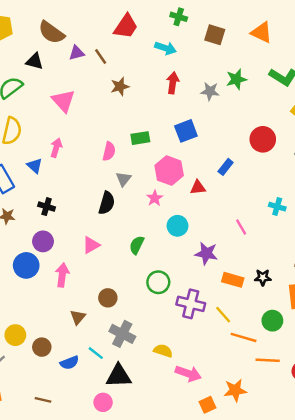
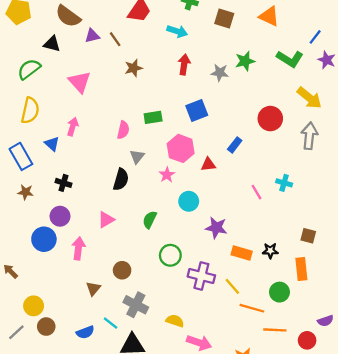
pink line: (241, 227) -> (257, 192), moved
brown circle: (42, 347) -> (46, 327), moved

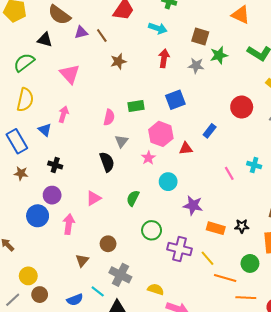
brown square: (224, 19) -> (200, 37), moved
black semicircle: (121, 179) -> (107, 162), turned -36

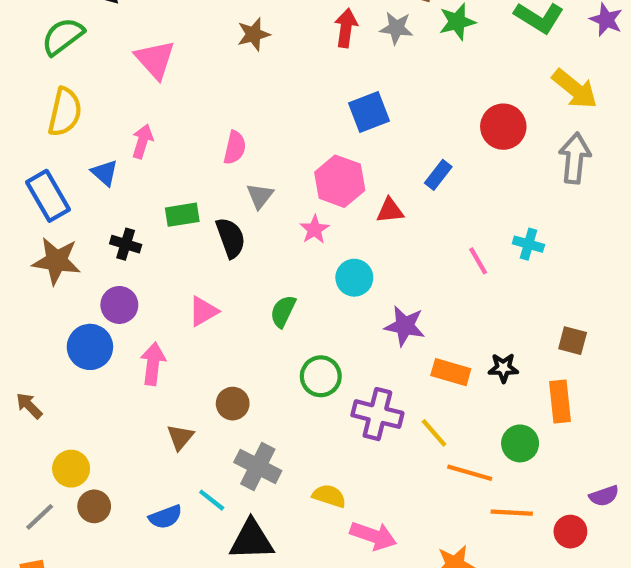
gray star: (196, 66) -> (396, 28), moved
green rectangle: (136, 106) -> (182, 215), moved
brown star: (21, 173) -> (56, 261), size x1.6

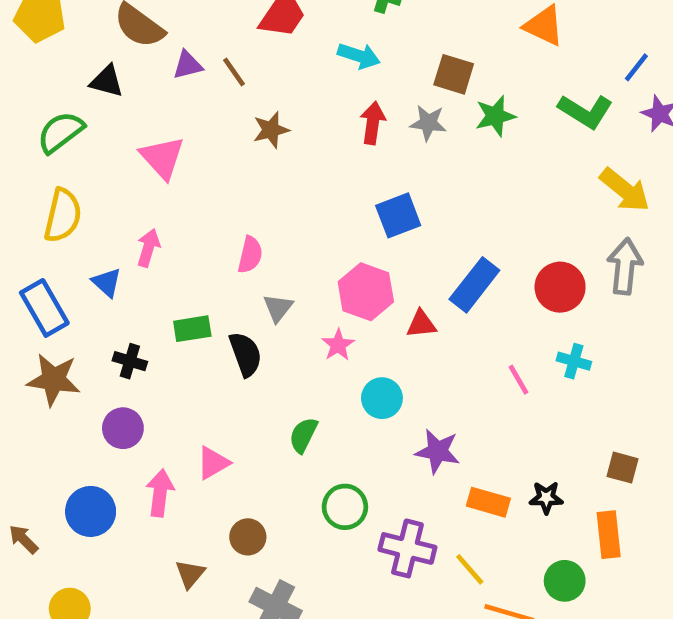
red circle: (503, 127) -> (560, 287), moved
blue rectangle: (438, 175) -> (474, 285), size x1.6
pink triangle: (203, 311) -> (213, 463), moved
blue circle: (90, 347) -> (91, 511), moved

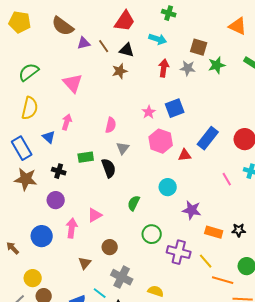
black triangle: (107, 81) -> (127, 50), moved
pink star: (338, 345) -> (149, 112), moved

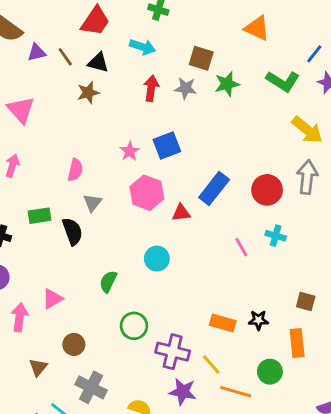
purple star: (192, 210) -> (183, 392), moved

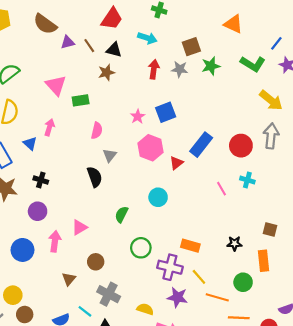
brown square: (201, 58) -> (191, 47), turned -36
red triangle: (181, 213) -> (176, 163), turned -32
green rectangle: (40, 216) -> (81, 100), moved
orange rectangle: (223, 323) -> (190, 246), moved

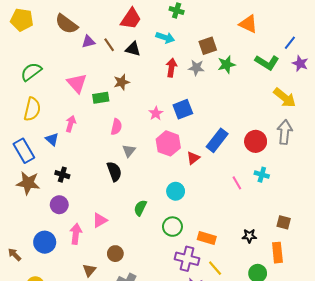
brown star: (106, 72) -> (122, 82), moved
green circle: (141, 248) -> (172, 227), moved

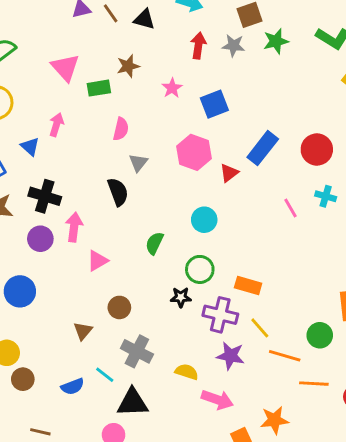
pink star: (156, 113) -> (172, 88), moved
black cross: (62, 175) -> (45, 196), size x1.5
pink arrow: (76, 234) -> (74, 227), moved
black star: (249, 236) -> (181, 297), moved

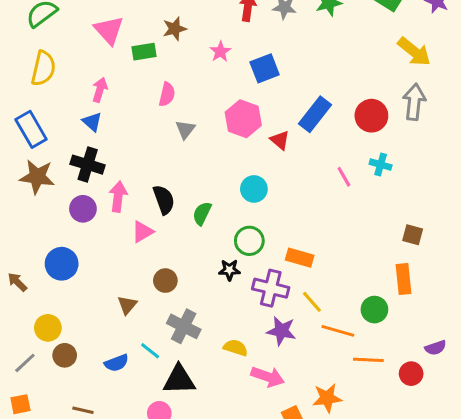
blue triangle: (30, 147) -> (92, 122), moved
red triangle: (229, 173) -> (280, 140), turned -42
black semicircle: (118, 192) -> (164, 200), moved

